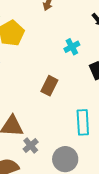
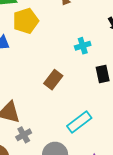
cyan rectangle: (83, 122) -> (79, 122), turned 45

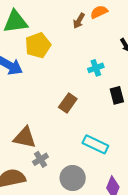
cyan rectangle: (79, 122) -> (95, 144), turned 65

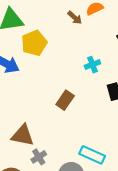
brown arrow: (79, 21) -> (75, 18), turned -77
cyan rectangle: (95, 144) -> (92, 155), moved

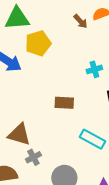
brown rectangle: (65, 100) -> (64, 103), turned 54
cyan rectangle: (92, 155) -> (92, 139), moved

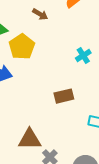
brown arrow: (81, 21) -> (40, 14), moved

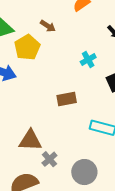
brown arrow: (40, 14) -> (48, 26), moved

